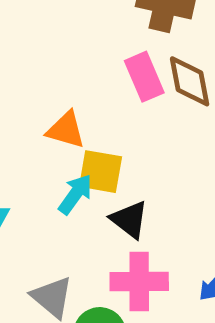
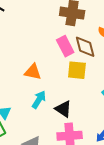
yellow square: (101, 172) -> (77, 70), moved

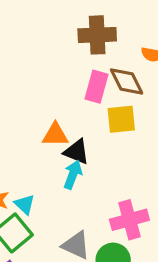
pink rectangle: (65, 46) -> (97, 87), turned 54
black triangle: (63, 109) -> (77, 152), moved

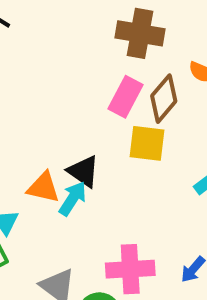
brown diamond: (127, 82) -> (164, 99), turned 54
orange triangle: (55, 135) -> (43, 188), moved

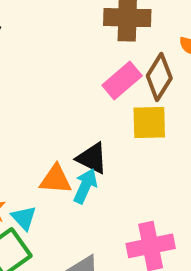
pink rectangle: (125, 97) -> (122, 81), turned 30

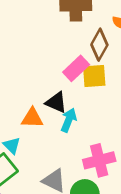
pink rectangle: (122, 81) -> (76, 68), moved
cyan arrow: (85, 186) -> (69, 120), moved

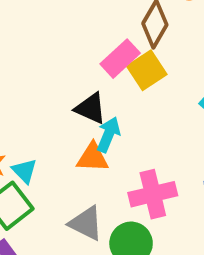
yellow square: (94, 76) -> (147, 70), turned -30
orange triangle: (32, 118) -> (93, 158), moved

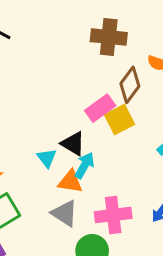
cyan triangle: (25, 171) -> (47, 158), moved
gray triangle: (86, 223) -> (65, 213), moved

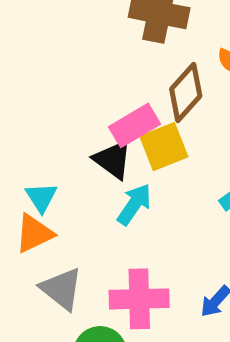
black triangle: (73, 144) -> (113, 160), moved
cyan arrow: (84, 165) -> (134, 204), moved
orange triangle: (70, 182) -> (34, 233), moved, turned -40

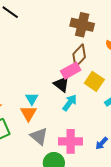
brown diamond: (186, 93) -> (79, 56), moved
yellow square: (164, 147) -> (94, 81), moved, turned -36
orange triangle: (34, 233) -> (28, 113), turned -36

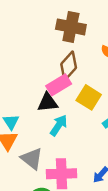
black triangle: (61, 84) -> (48, 102), turned -42
gray triangle: (39, 136) -> (32, 159), moved

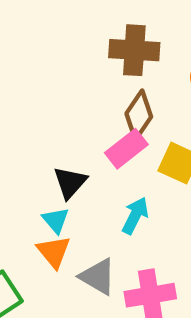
black triangle: (48, 102) -> (70, 182), moved, turned -35

